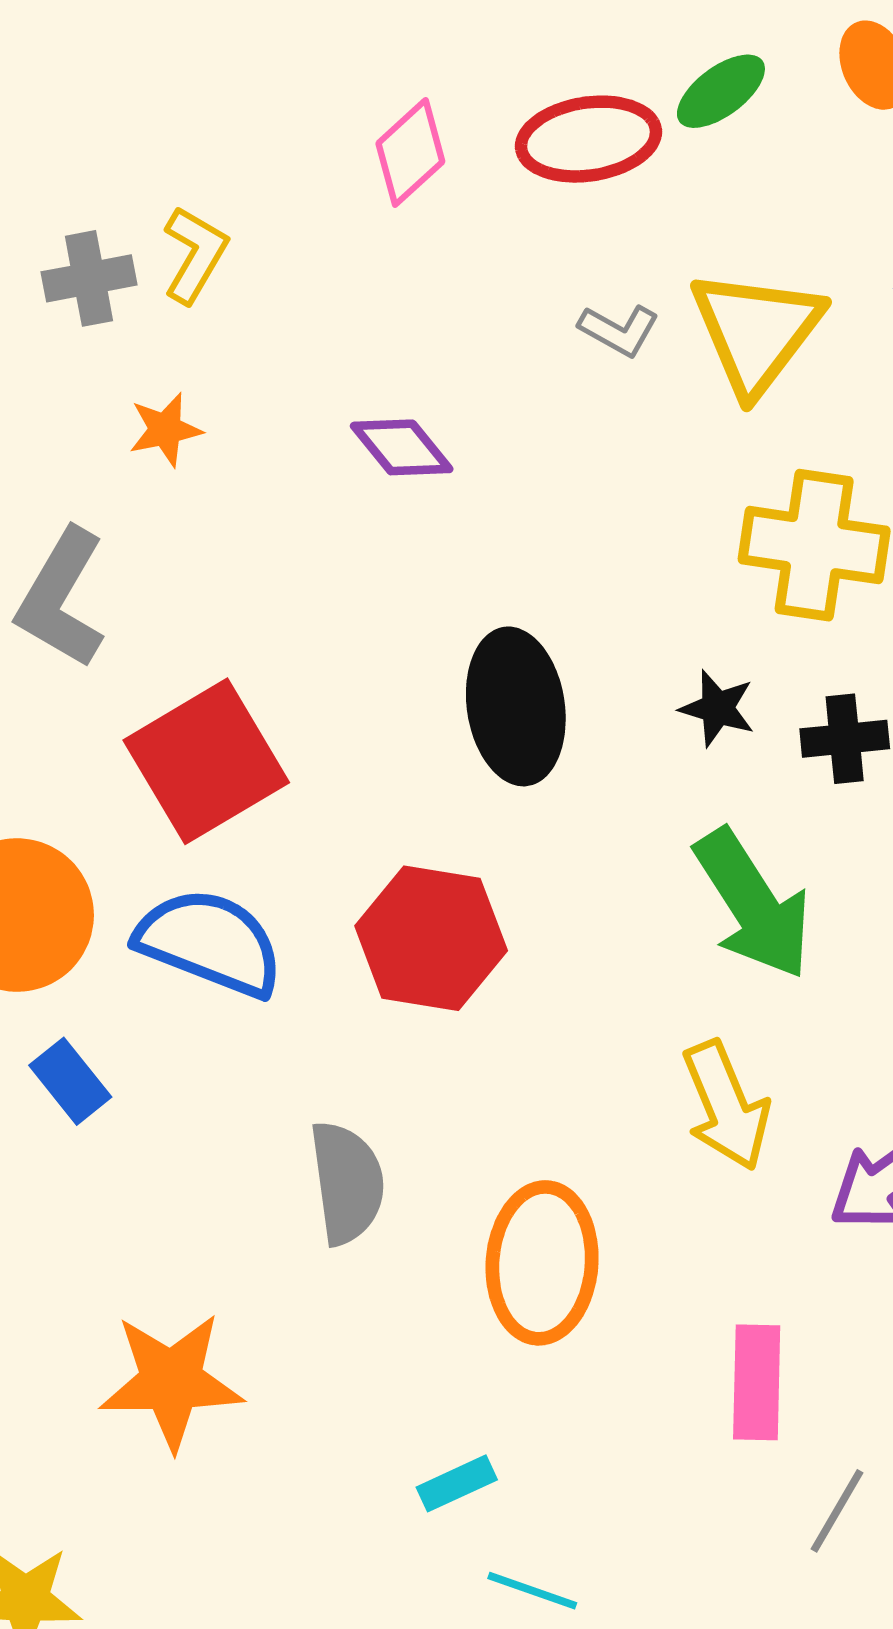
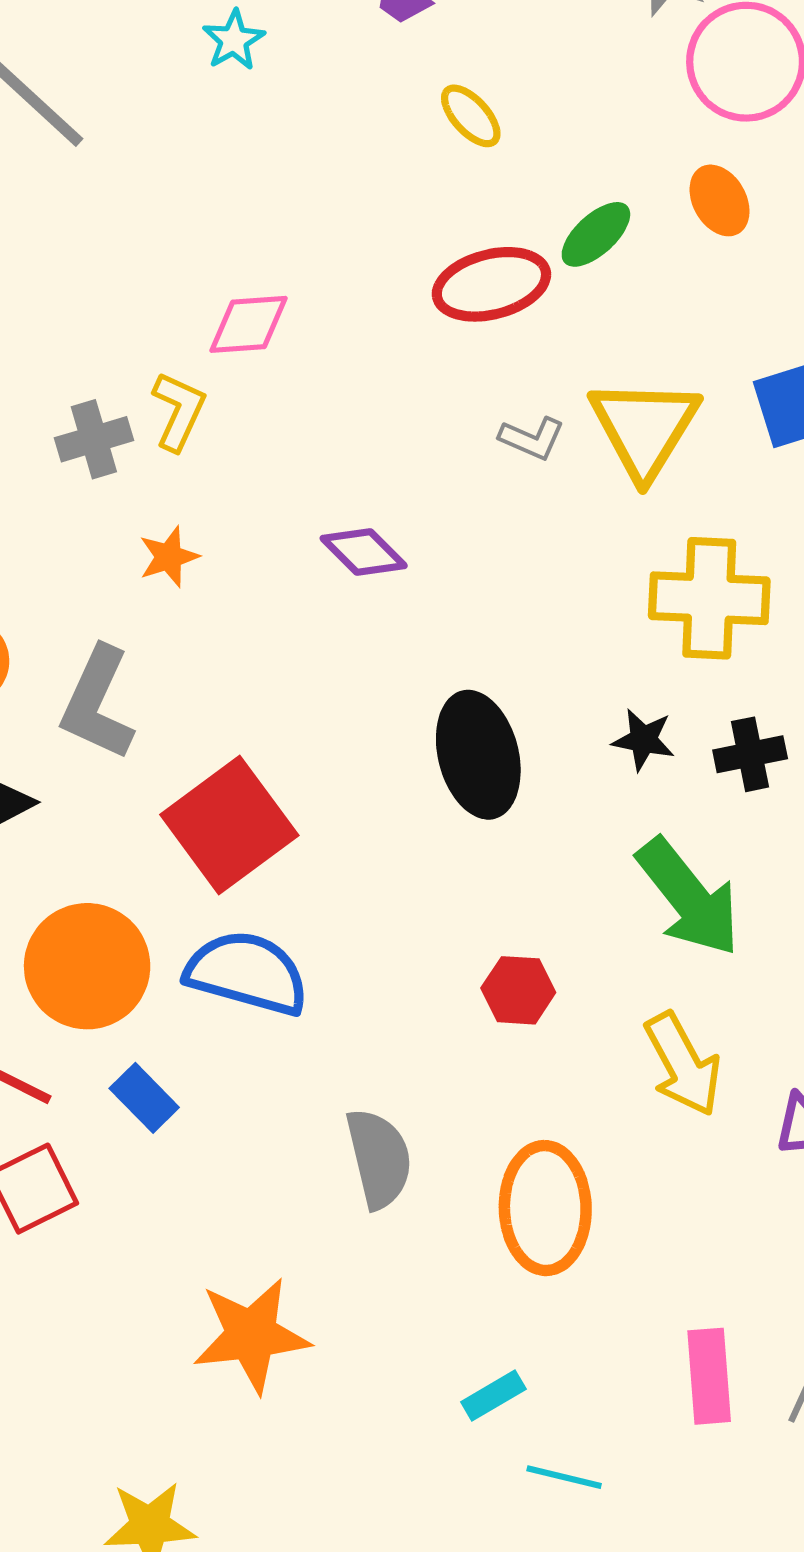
pink diamond: (410, 152) -> (248, 324), moved, turned 44
red hexagon: (431, 938) -> (518, 990), moved, size x0.6
pink rectangle: (757, 1382) -> (709, 1376), moved

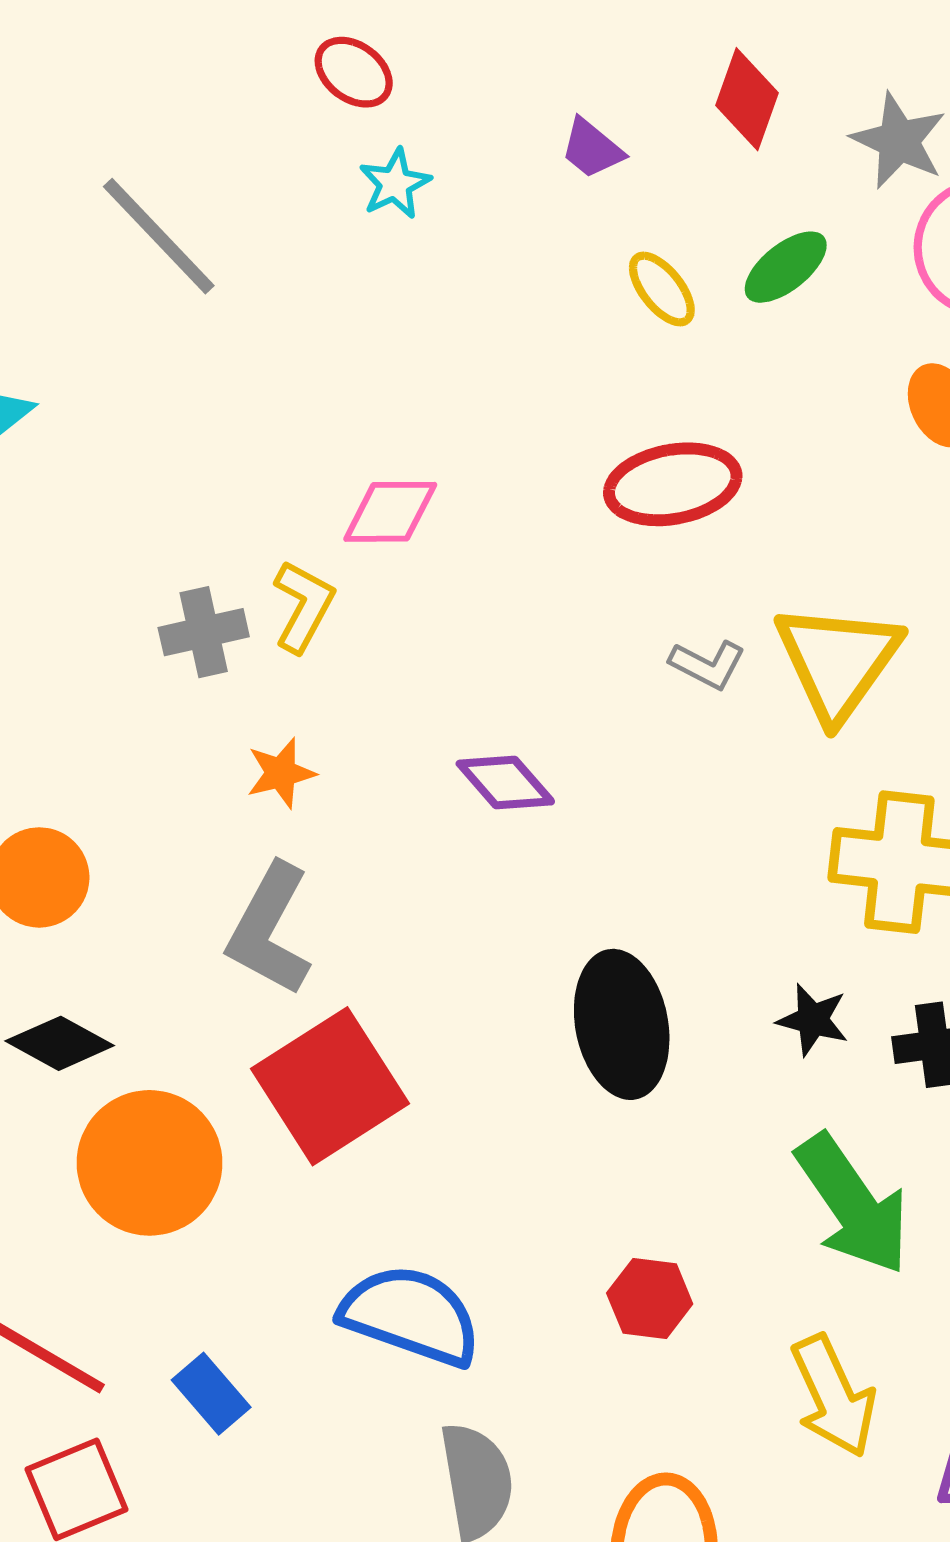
green ellipse: (596, 234) -> (786, 267), moved
gray L-shape: (97, 703) -> (270, 930), moved
orange circle: (87, 966) -> (150, 1163), moved
blue semicircle: (247, 973) -> (411, 1315), moved

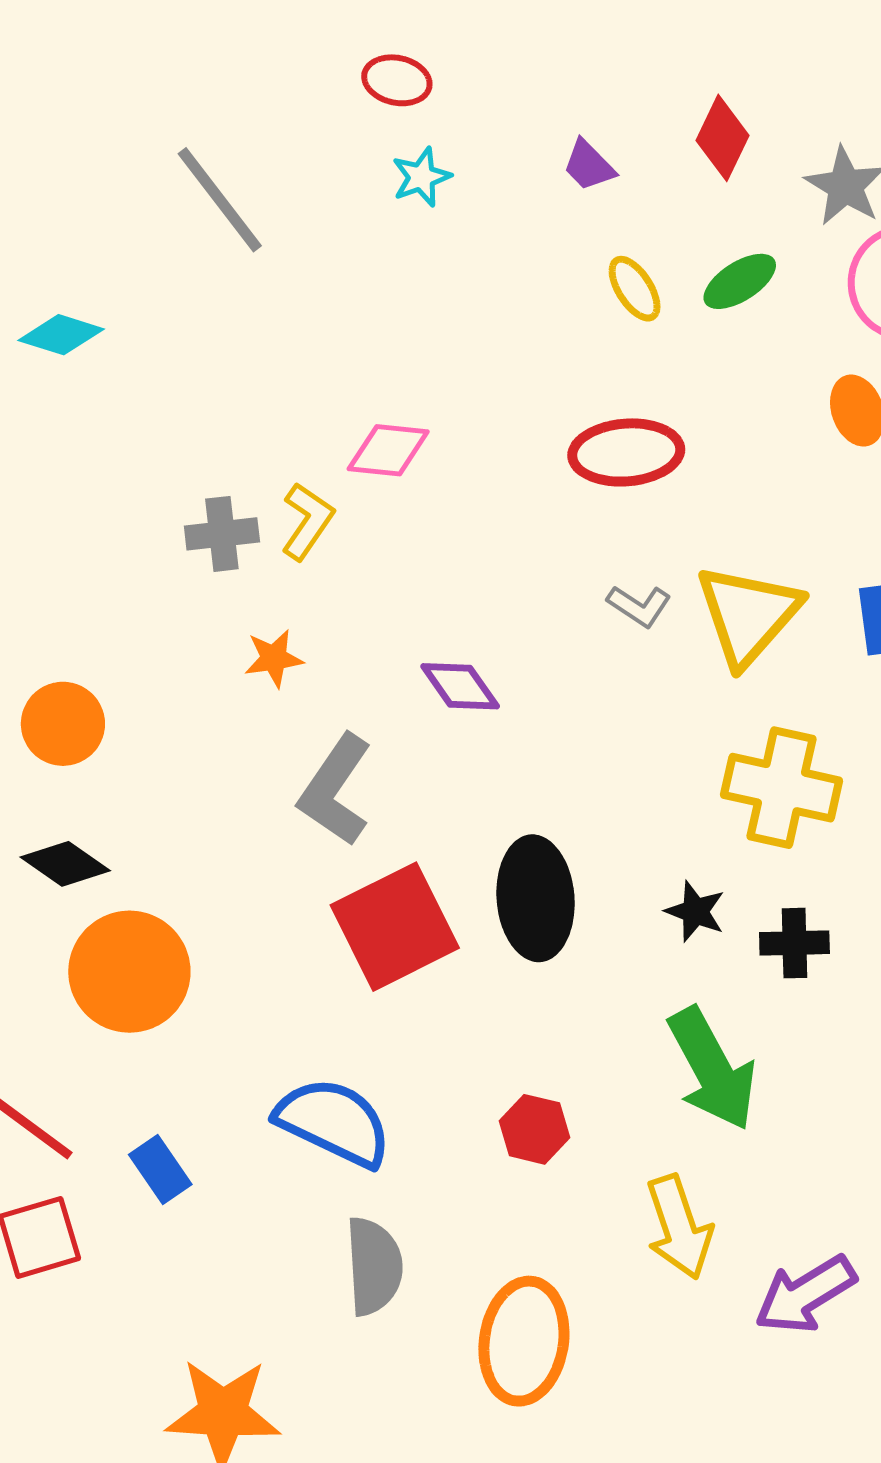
red ellipse: (354, 72) -> (397, 80), turned -30
gray L-shape: (270, 930) -> (335, 790), moved
red square: (330, 1086) -> (395, 927), moved

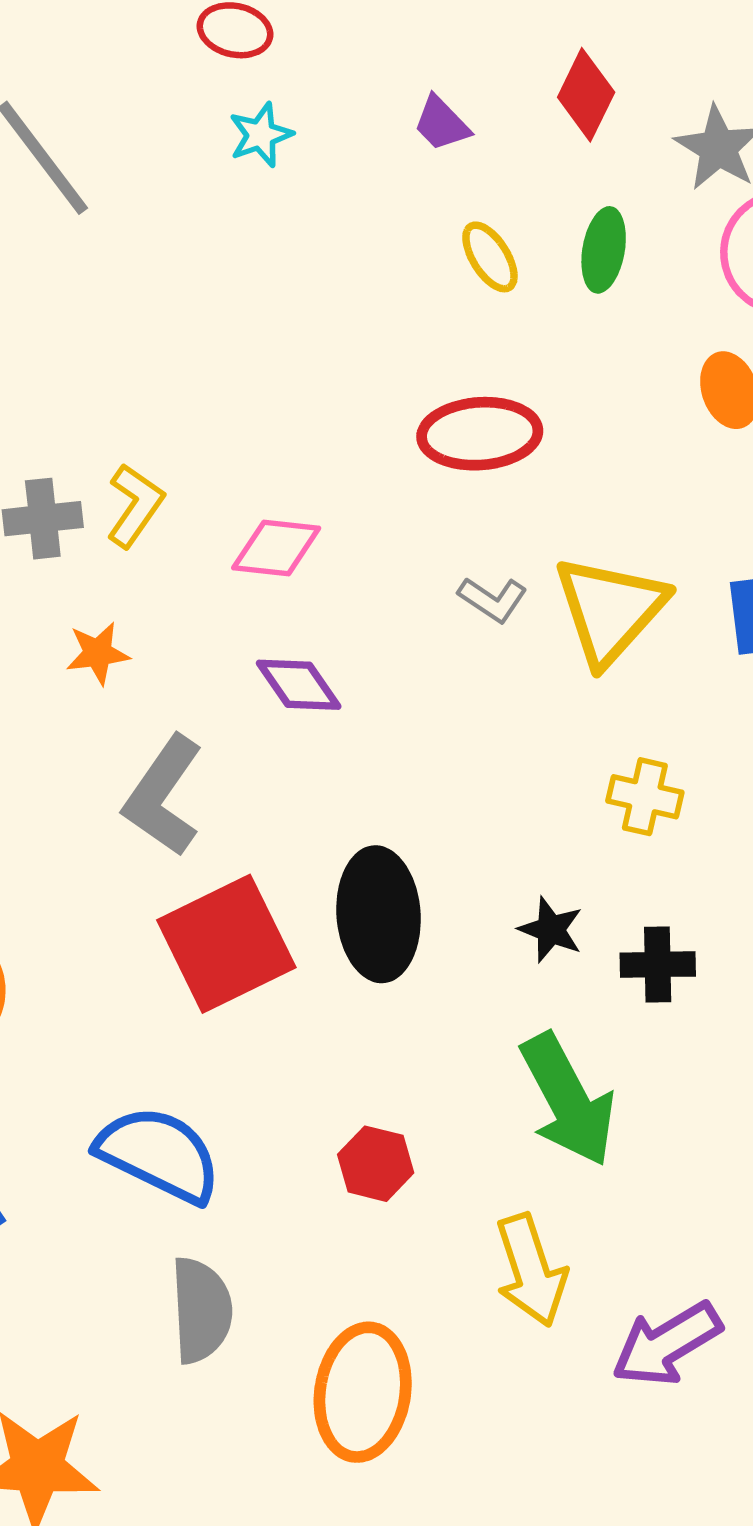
green ellipse: (740, 281) -> (604, 250), turned -48
pink diamond: (388, 450) -> (276, 548), moved
yellow cross: (782, 788) -> (645, 797), size x0.6

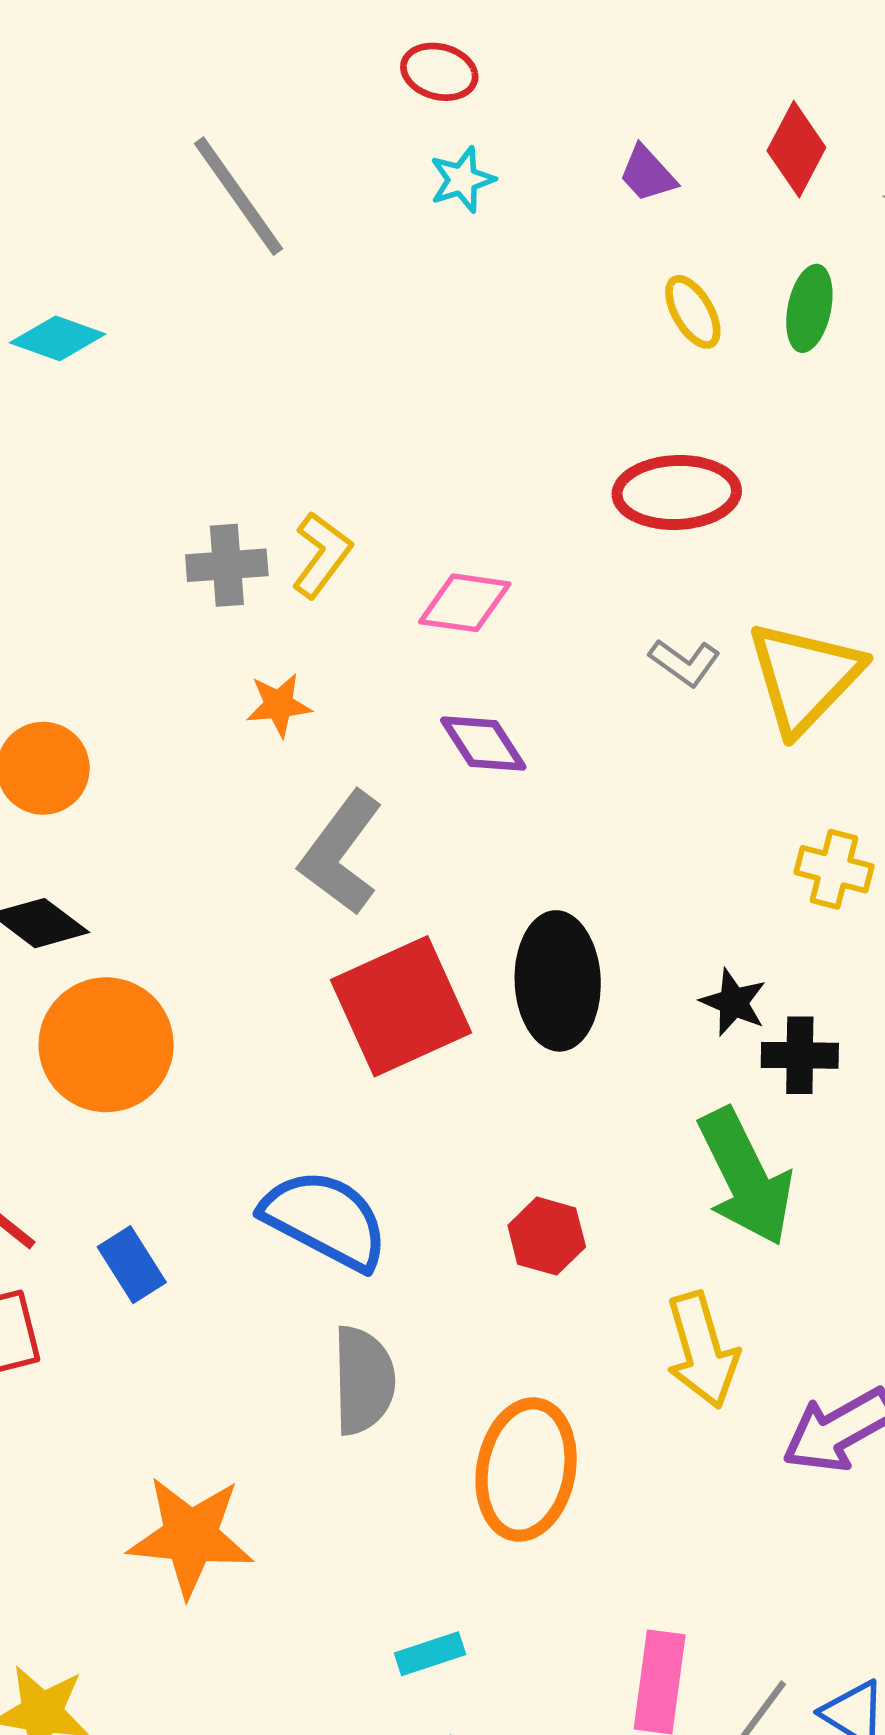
black cross: (658, 965) -> (800, 1055), moved

